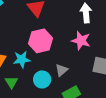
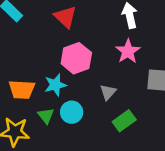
pink star: (81, 41) -> (128, 51), turned 30
cyan circle: (42, 79) -> (72, 112), moved

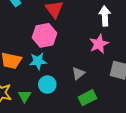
pink hexagon: (76, 58) -> (45, 35), moved
green triangle: (46, 116) -> (25, 96), moved

